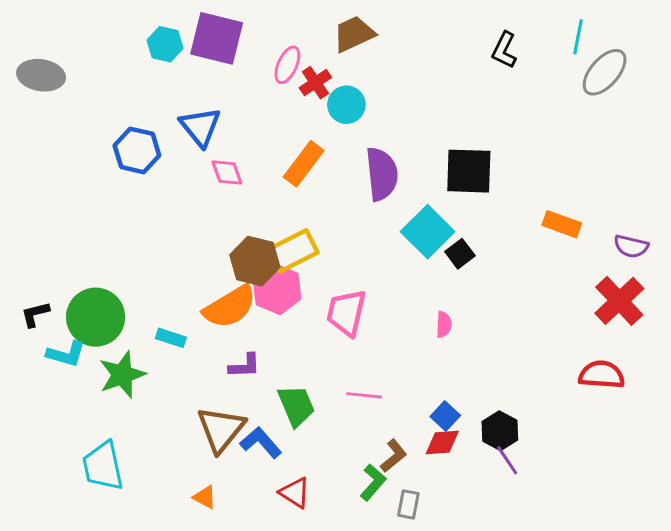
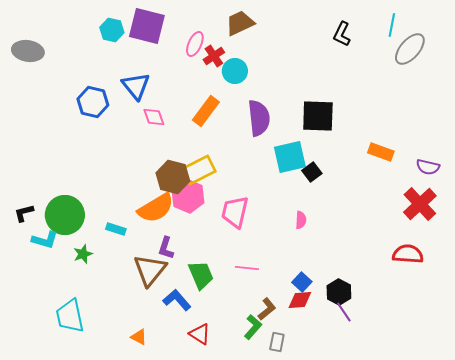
cyan square: (428, 232) -> (290, 157), turned 32
purple L-shape: (245, 366) -> (166, 248), turned 110
green star: (122, 375) -> (83, 254), size x0.6
brown triangle: (221, 429) -> (150, 270), moved

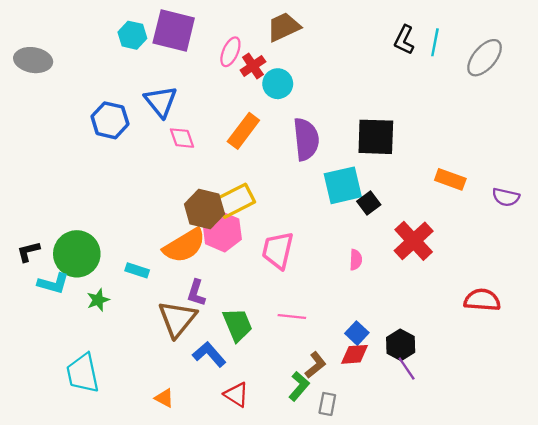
cyan line: (392, 25) -> (435, 42), moved
red cross: (420, 204) -> (414, 241), moved

